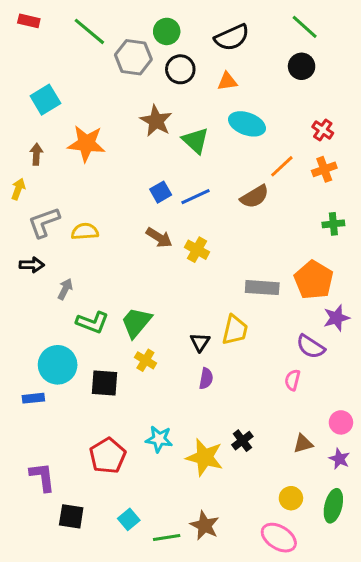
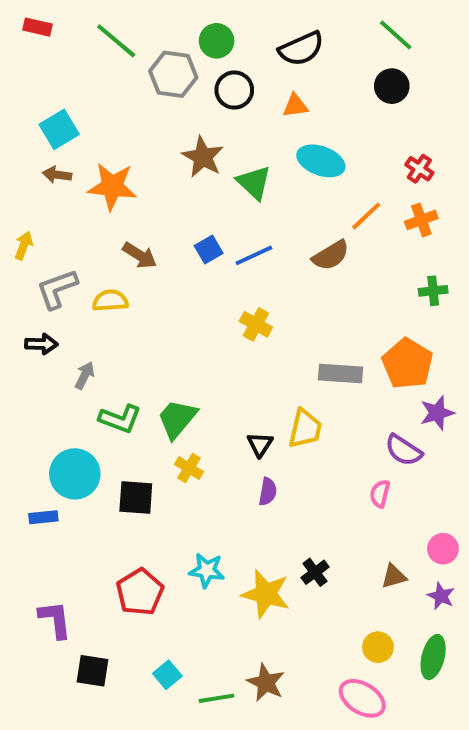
brown arrow: (36, 154) -> (57, 175), moved, turned -85
brown arrow: (159, 238) -> (140, 255), moved

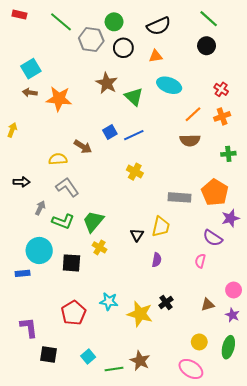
brown arrow: (140, 255) -> (83, 147), moved
brown semicircle: (331, 255) -> (190, 140), moved, turned 30
gray L-shape: (57, 289) -> (67, 187), moved, turned 75
gray arrow: (85, 375) -> (40, 208), moved
purple semicircle: (268, 492) -> (157, 260), moved

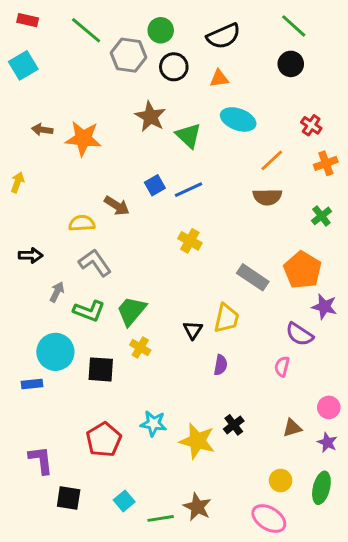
cyan square: (31, 69) -> (23, 65), moved
orange cross: (222, 116) -> (326, 163), moved
green cross: (228, 154) -> (321, 216), turned -32
gray rectangle: (180, 197) -> (253, 277), turned 30
purple star: (230, 218) -> (324, 307), turned 30

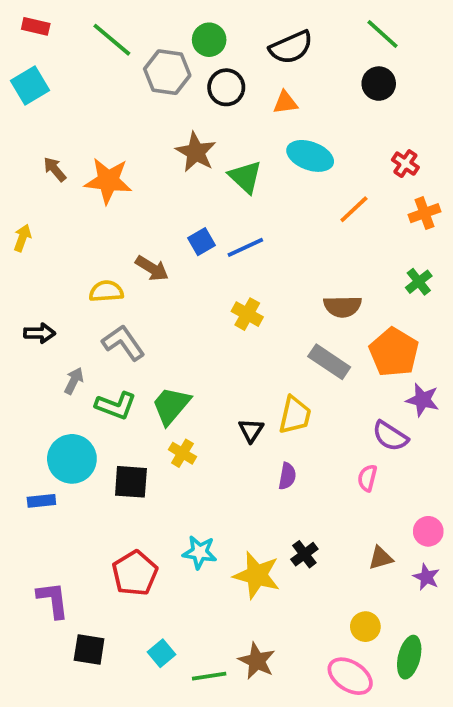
brown arrow: (42, 130) -> (55, 169), turned 42
brown semicircle: (267, 197) -> (343, 306), moved
green ellipse: (321, 488) -> (409, 657), moved

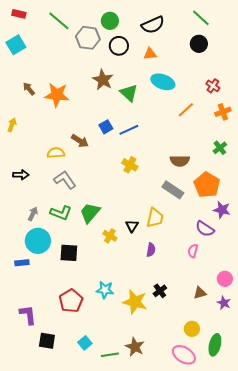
gray arrow: (74, 381) -> (33, 214), moved
yellow cross: (182, 453) -> (110, 236), moved

